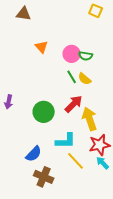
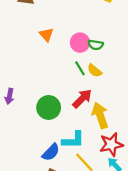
blue semicircle: (34, 154) -> (51, 152), moved

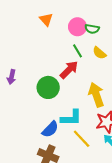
yellow semicircle: (95, 71) -> (99, 53), moved
red arrow: (82, 99) -> (69, 70), moved

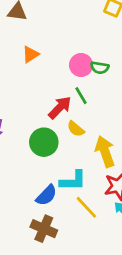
orange triangle: (46, 19) -> (31, 54), moved, turned 40
yellow semicircle: (99, 53) -> (76, 129), moved
red arrow: (69, 70) -> (60, 108), moved

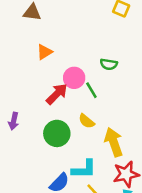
pink circle: (81, 65) -> (74, 78), moved
red arrow: (60, 108) -> (57, 94), moved

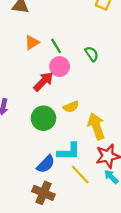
green semicircle: (109, 64) -> (92, 54), turned -133
green line: (91, 90) -> (56, 46), moved
yellow semicircle: (86, 121) -> (71, 107), turned -63

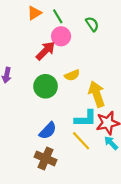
cyan L-shape: (69, 152) -> (85, 118), moved

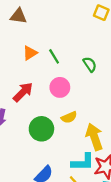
pink circle: (61, 36) -> (60, 87), moved
red arrow: (46, 51) -> (23, 92), moved

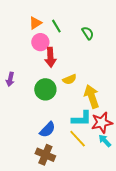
pink circle: (60, 87) -> (40, 42), moved
red arrow: (23, 92) -> (50, 57), moved, turned 132

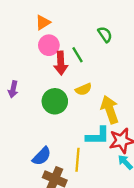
green line: (56, 26) -> (78, 55), moved
blue semicircle: (47, 130) -> (42, 156), moved
yellow line: (78, 139) -> (78, 160), moved, turned 48

